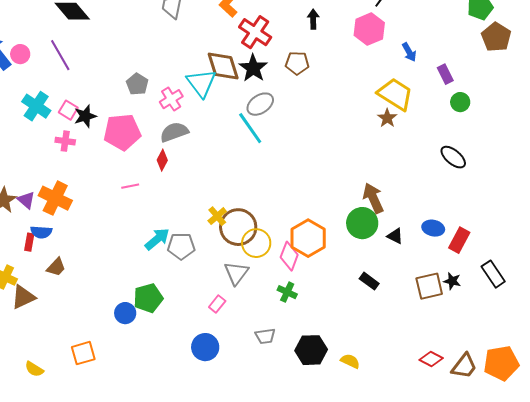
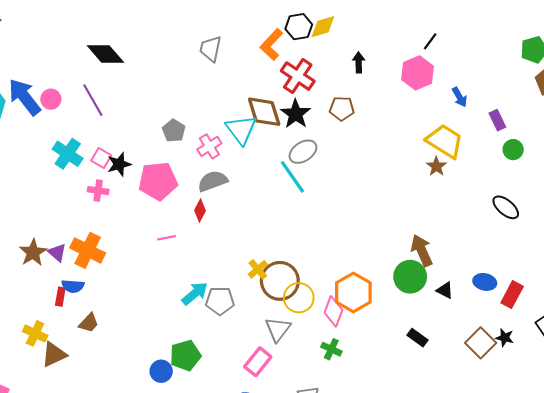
brown square: (429, 286) -> (481, 343), turned -32
pink rectangle: (217, 304) -> (258, 362), size x1.5

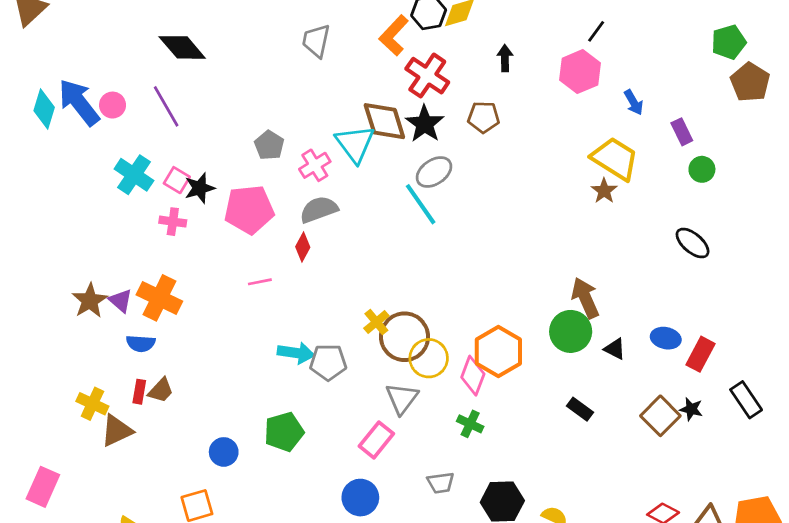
cyan arrow: (195, 293) -> (296, 353), turned 48
red rectangle: (60, 297) -> (139, 392), moved
blue circle: (161, 371) -> (224, 452), moved

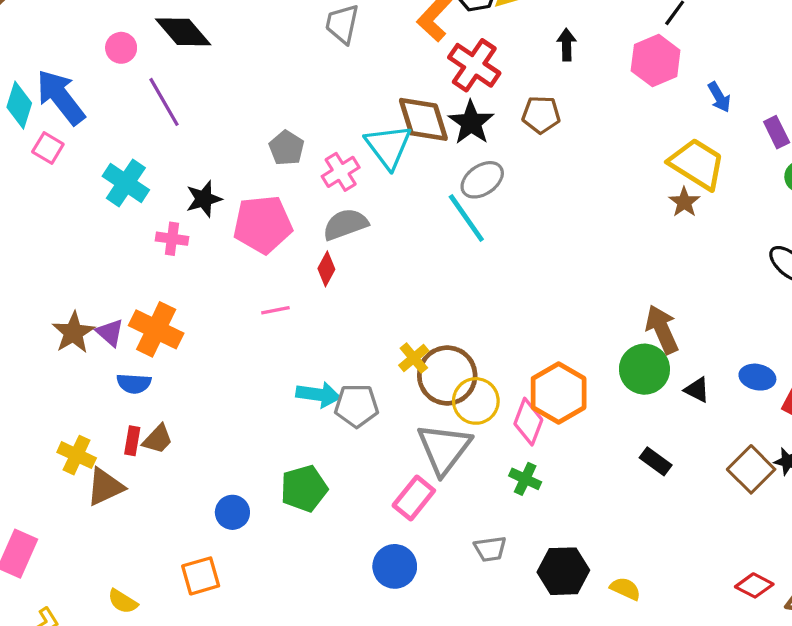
pink circle: (113, 105) -> (121, 48), moved
pink square: (177, 180) -> (48, 148), moved
gray triangle: (402, 398) -> (444, 449), size x1.4

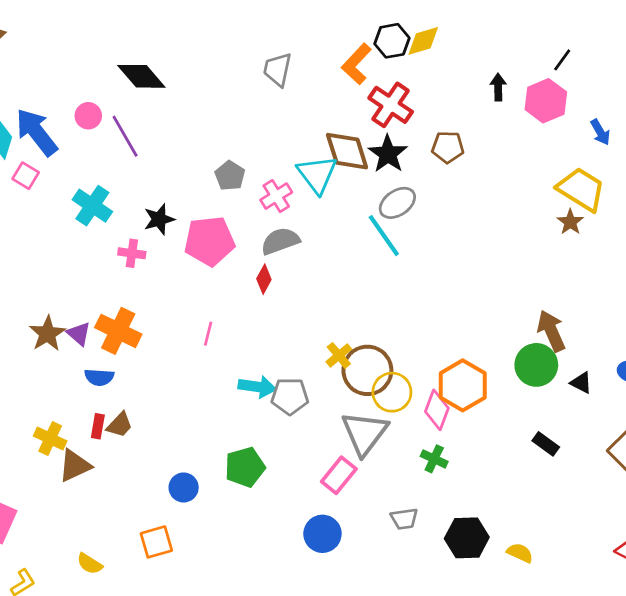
black arrow: (567, 45) -> (498, 87), moved
pink circle: (121, 48) -> (88, 116), moved
pink line: (275, 310) -> (208, 334), moved, turned -65

